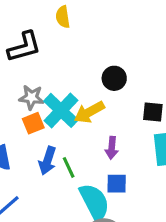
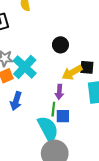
yellow arrow: (89, 112) -> (72, 73), moved
green line: (69, 167) -> (53, 109), moved, turned 32

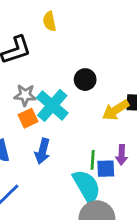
black circle: (60, 45) -> (85, 80), moved
purple arrow: (59, 92) -> (122, 155), moved

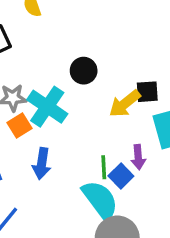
blue square: (106, 169) -> (121, 176), turned -36

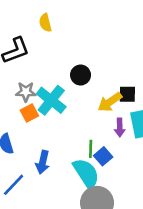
purple arrow: (138, 157) -> (120, 128), moved
blue arrow: (42, 163) -> (43, 162), moved

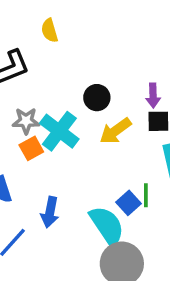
yellow arrow: (110, 102) -> (115, 131), moved
purple arrow: (120, 128) -> (153, 96), moved
green line: (91, 149) -> (146, 195), moved

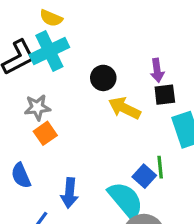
yellow semicircle: (50, 30) -> (51, 18), turned -45
cyan cross: (59, 131) -> (49, 51), moved, turned 33
yellow arrow: (115, 131) -> (124, 108), turned 68

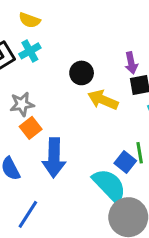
cyan cross: (49, 51) -> (30, 51), size x0.6
blue arrow: (69, 193) -> (54, 158), moved, size x1.4

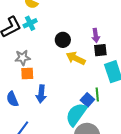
orange square: (31, 128) -> (27, 73), turned 32
blue arrow: (54, 158) -> (41, 94), size x0.7
cyan semicircle: (109, 185) -> (76, 114), turned -105

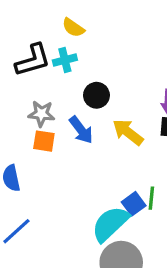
black circle: (63, 40) -> (96, 95), moved
blue arrow: (41, 94) -> (81, 130), moved, turned -54

